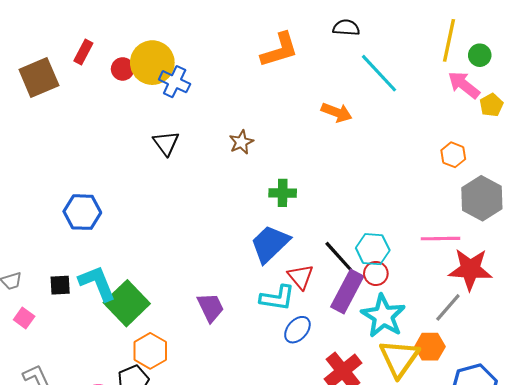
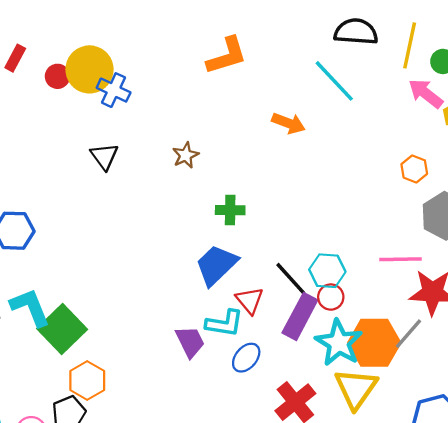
black semicircle: (346, 28) -> (356, 32), moved, size x1.5
purple trapezoid: (211, 307) -> (190, 342), moved
orange hexagon: (430, 347) -> (374, 343), moved, size x1.6

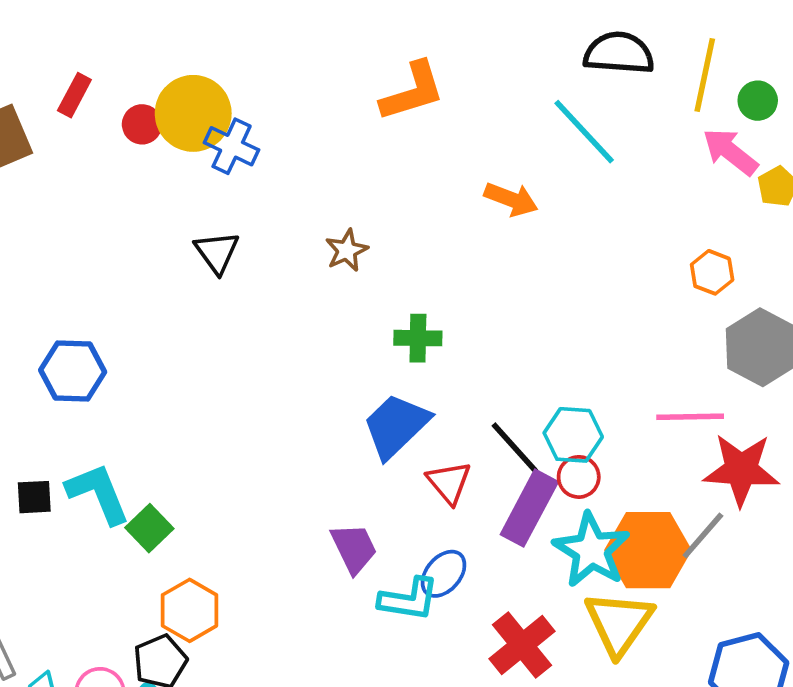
cyan L-shape: (224, 323) -> (409, 599), moved
green square: (62, 329) -> (149, 528), size x0.6

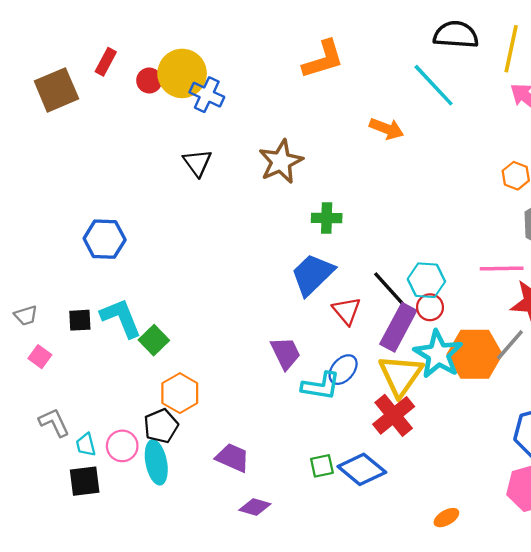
brown star: (347, 250) -> (281, 162), size x1.6
yellow triangle: (619, 623) -> (401, 375), moved

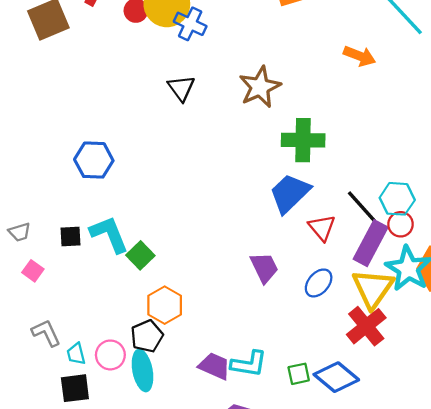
green cross: (327, 218) -> (303, 140), size x1.5
cyan L-shape: (321, 386) -> (249, 364), moved

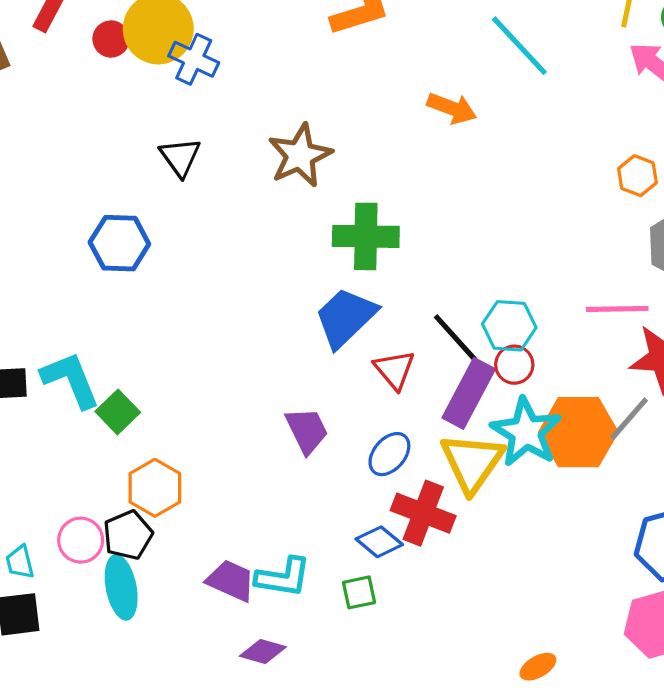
blue hexagon: (94, 160) -> (119, 243), moved
red cross: (366, 326) -> (423, 513), moved, turned -30
pink circle: (110, 355) -> (81, 540), moved
blue diamond: (336, 377) -> (379, 542), moved, size x0.7

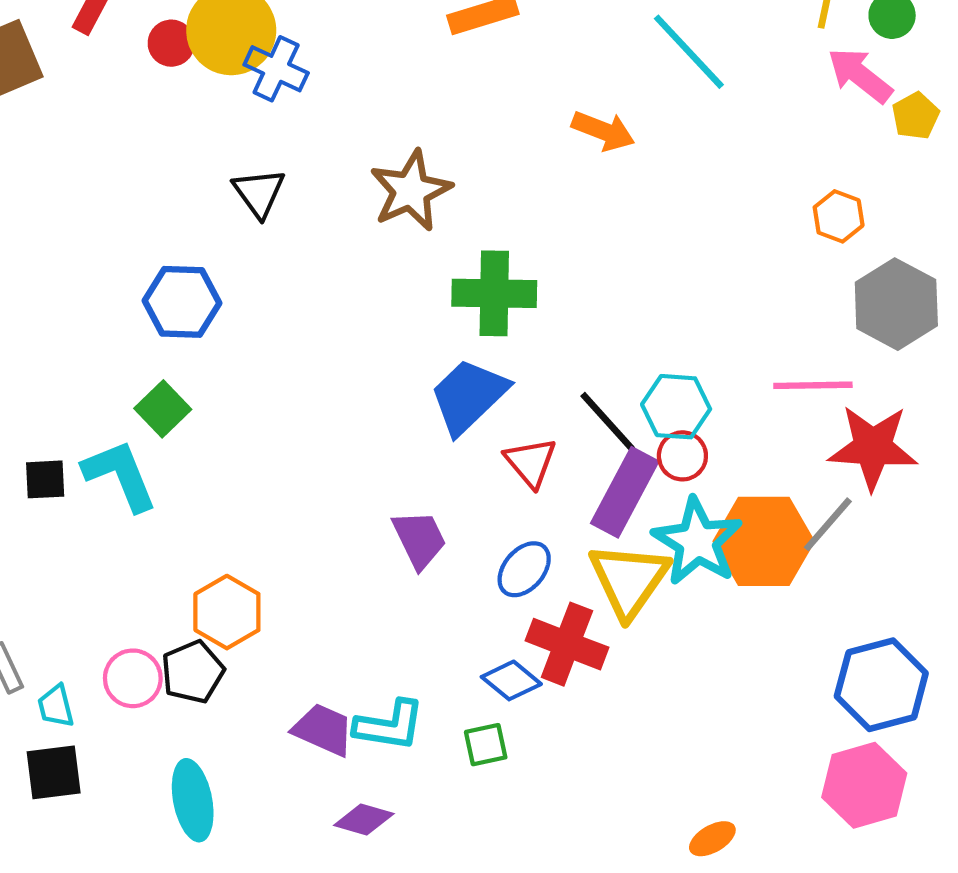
green square: (118, 412) -> (163, 409), moved
cyan ellipse: (121, 587) -> (193, 800), moved

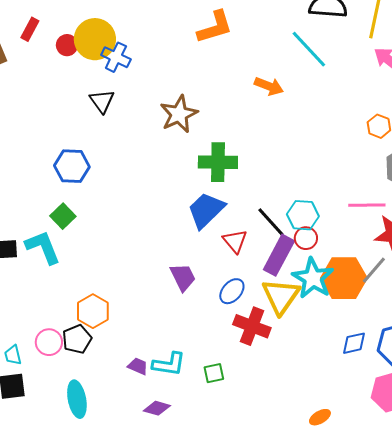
black triangle: (259, 193) -> (102, 101), moved
blue diamond: (511, 680) -> (354, 343), moved, turned -52
purple trapezoid: (323, 730) -> (138, 366), size x0.7

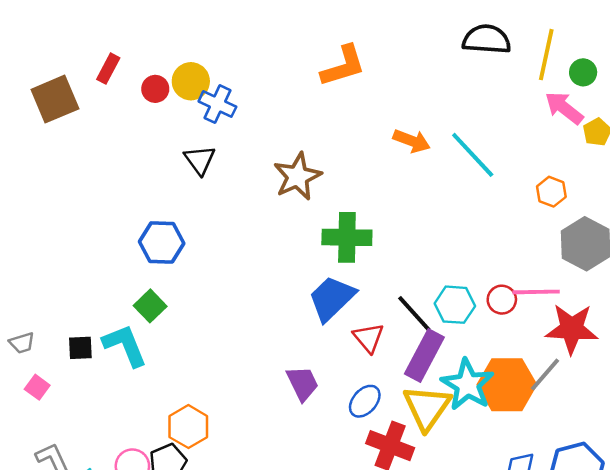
yellow circle: (95, 39) -> (191, 81), size x0.7
cyan line: (309, 49) -> (473, 155), moved
red circle: (306, 238) -> (502, 300), moved

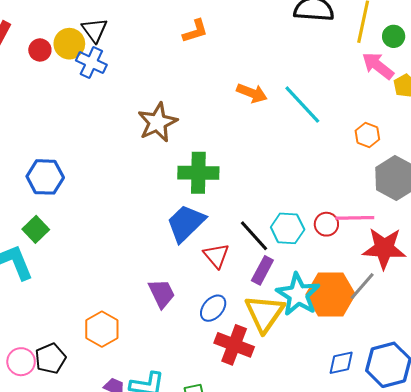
orange L-shape: (343, 66) -> (195, 31), size x0.7
black triangle: (200, 160) -> (95, 30), moved
purple rectangle: (424, 355) -> (262, 270), size x0.7
orange hexagon: (188, 427) -> (102, 329), moved

